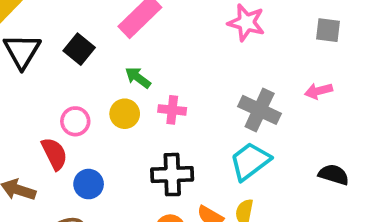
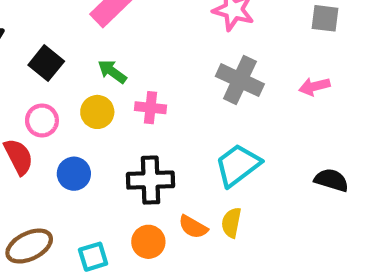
black square: (79, 49) -> (46, 63), moved
gray cross: (260, 110) -> (240, 80), moved
blue circle: (89, 184) -> (74, 174), moved

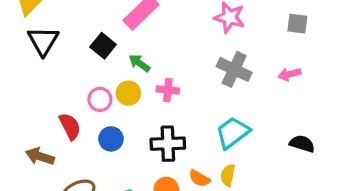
black square: (46, 63) -> (103, 46), moved
pink circle: (42, 120) -> (100, 99), moved

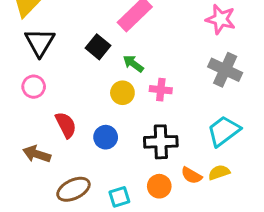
pink circle: (100, 99) -> (34, 87), moved
yellow semicircle: (228, 175) -> (219, 172), turned 60

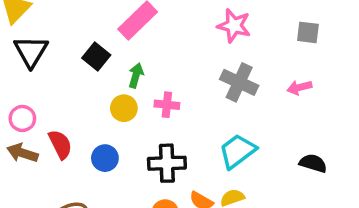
green arrow: (133, 64) -> (136, 75), turned 70
pink circle: (34, 87) -> (22, 118), moved
brown arrow: (37, 154) -> (22, 153), moved

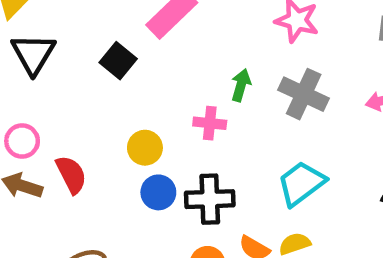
green arrow: (136, 75) -> (241, 85), moved
yellow circle: (124, 108) -> (145, 148), moved
blue circle: (105, 158) -> (158, 192), moved

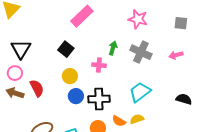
black triangle: (33, 54) -> (21, 49), moved
black square: (118, 61) -> (66, 49), moved

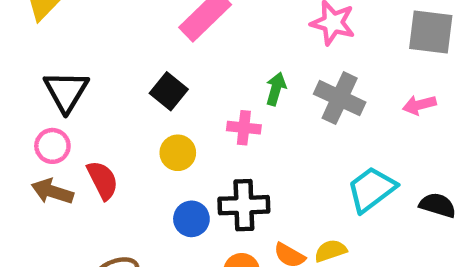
gray square: (181, 23) -> (431, 32), size x1.5
cyan trapezoid: (140, 92) -> (372, 189), moved
blue circle: (76, 96) -> (191, 219), moved

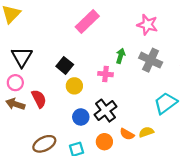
black square: (169, 91) -> (65, 65), moved
black cross: (244, 205) -> (105, 111), turned -35

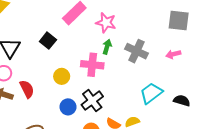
pink star: (147, 25) -> (106, 23), moved
black square: (65, 65) -> (48, 41), moved
pink cross: (105, 74) -> (92, 65), size x1.5

